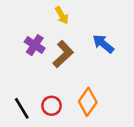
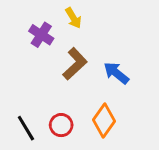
blue arrow: (103, 44) -> (116, 73), moved
purple cross: (35, 45) -> (41, 35), moved

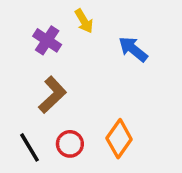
brown L-shape: (75, 64) -> (52, 95), moved
blue arrow: (116, 73) -> (133, 49), moved

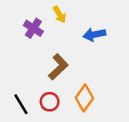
blue arrow: (133, 49) -> (94, 34), turned -50
brown L-shape: (52, 95) -> (58, 67), moved

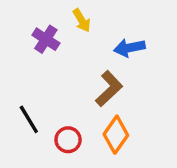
brown L-shape: (58, 67) -> (109, 89), moved
black line: (21, 104) -> (29, 119), moved

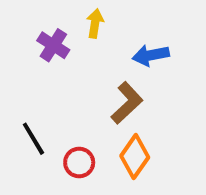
yellow arrow: (82, 20) -> (95, 23), turned -140

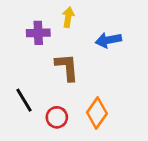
purple cross: (53, 45) -> (38, 33), turned -35
brown L-shape: (127, 103) -> (67, 67), moved, turned -52

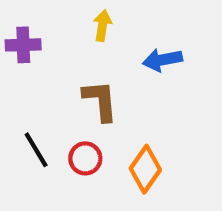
purple cross: (38, 33) -> (23, 45), moved
red circle: (57, 117) -> (85, 158), moved

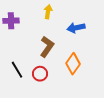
brown L-shape: (100, 101) -> (47, 47), turned 40
orange diamond: (145, 169) -> (73, 64), moved

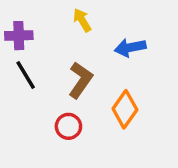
yellow arrow: (48, 12) -> (82, 20), turned -40
black line: (17, 70) -> (26, 75), moved

